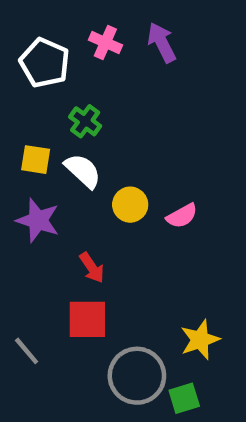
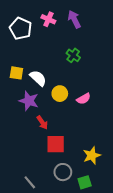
green cross: (85, 121) -> (73, 55), moved
purple star: (38, 220) -> (29, 101), moved
red square: (87, 319) -> (56, 144), moved
gray line: (27, 351) -> (30, 182), moved
gray circle: (137, 376) -> (63, 172), size x0.7

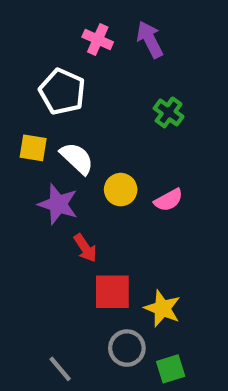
white pentagon: (21, 29) -> (62, 92), moved
green cross: (73, 55) -> (169, 112), moved
yellow star: (92, 156) -> (162, 308), moved, turned -30

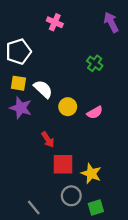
purple arrow: (150, 39) -> (111, 22), moved
white pentagon: (62, 92) -> (18, 52), moved, turned 30
purple star: (58, 204) -> (21, 108), moved

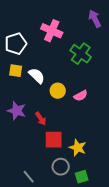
pink cross: (55, 22) -> (52, 31), moved, size x1.5
green cross: (95, 63) -> (81, 54), size x1.5
purple star: (21, 108) -> (17, 111), moved

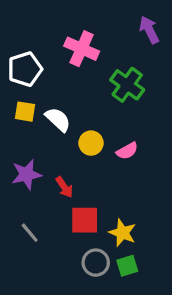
purple star: (17, 111) -> (27, 174), turned -30
gray line: (29, 177) -> (30, 233), moved
green square: (82, 177) -> (127, 266), moved

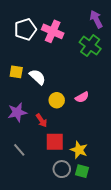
white pentagon: (25, 69) -> (25, 29), moved
green cross: (127, 85) -> (90, 46), moved
yellow circle: (91, 143) -> (57, 100), moved
green square: (127, 266) -> (82, 171), turned 32

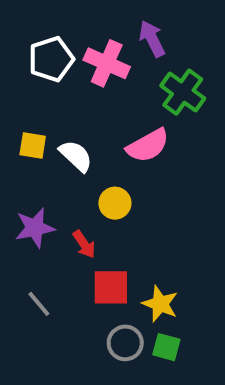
purple arrow: (96, 19) -> (152, 39), moved
pink semicircle: (82, 97) -> (148, 146), moved, size x1.5

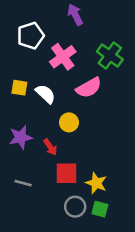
purple arrow: (152, 39) -> (75, 15), moved
pink cross: (107, 63) -> (63, 57), moved, turned 30
gray line: (39, 304) -> (23, 183), turned -35

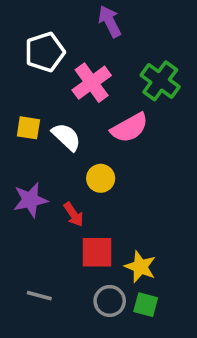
gray line: (23, 183) -> (39, 296), moved

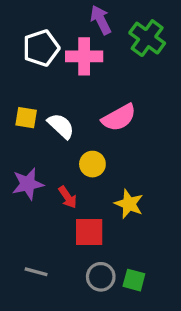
green cross: (160, 81) -> (147, 38), moved
pink cross: (92, 83) -> (84, 56), moved, turned 36
yellow star: (140, 267) -> (129, 204), moved

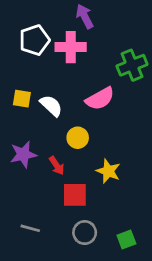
green cross: (147, 38) -> (132, 65), moved, turned 32
green square: (134, 280) -> (126, 239), moved, turned -36

